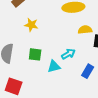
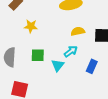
yellow semicircle: (85, 30) -> (78, 31), moved
cyan triangle: (54, 67) -> (58, 65), turned -32

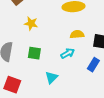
cyan triangle: (58, 65) -> (51, 77), moved
blue rectangle: (92, 66) -> (93, 65), moved

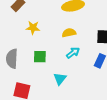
yellow semicircle: (77, 34) -> (69, 33), moved

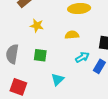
cyan arrow: (73, 53) -> (82, 57), moved

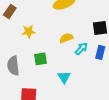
yellow semicircle: (72, 35) -> (66, 38), moved

